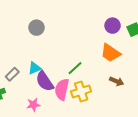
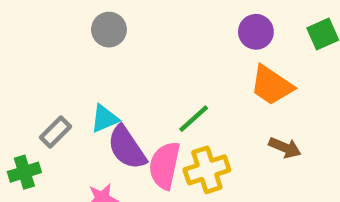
purple circle: (113, 26) -> (256, 32), moved

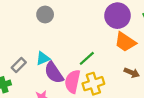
purple circle: (256, 32) -> (118, 16), size x1.5

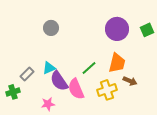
orange trapezoid: (125, 42) -> (117, 63), moved, turned -110
pink semicircle: (73, 81) -> (76, 89), turned -35
yellow cross: (93, 84) -> (107, 90), moved

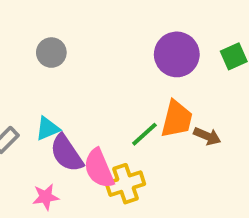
green line: (89, 68) -> (144, 134), moved
brown arrow: (130, 81) -> (207, 136), moved
yellow cross: (107, 90) -> (125, 184), moved

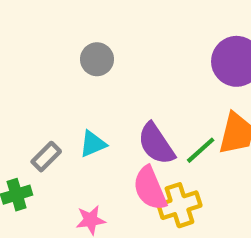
purple semicircle: (67, 153) -> (156, 144), moved

